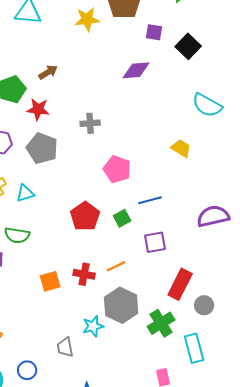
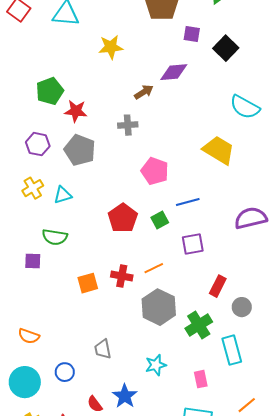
yellow star: (87, 19) -> (111, 47), moved
brown arrow: (48, 72) -> (144, 92), moved
yellow trapezoid: (181, 148) -> (219, 150), size x1.6
red rectangle: (180, 284) -> (218, 286), size x0.7
cyan star: (93, 326) -> (156, 365), moved

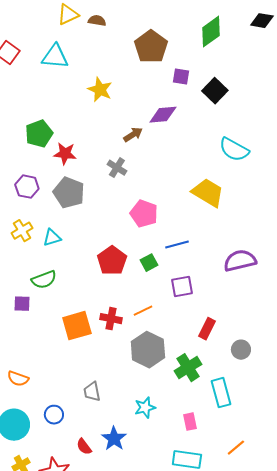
yellow star: (111, 47) -> (100, 90), turned 30
gray cross: (128, 125) -> (117, 168), turned 36
green semicircle: (55, 237) -> (44, 280), turned -30
orange square: (88, 283) -> (77, 326), size x1.4
gray circle: (242, 307) -> (241, 350), moved

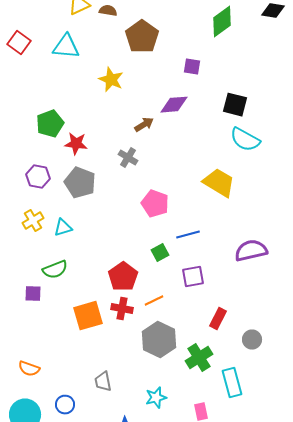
brown pentagon: (151, 47) -> (142, 37), moved
black square: (215, 91) -> (235, 105), moved, turned -30
red pentagon: (112, 261) -> (123, 277), moved

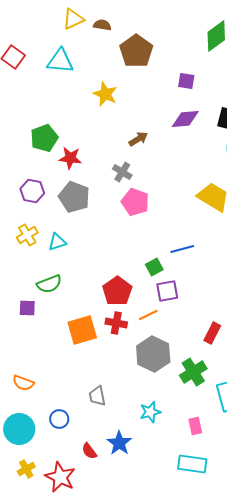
purple diamond: (174, 105) -> (185, 119), moved
pink pentagon: (155, 204) -> (135, 202), moved
purple square: (193, 277) -> (167, 291), moved

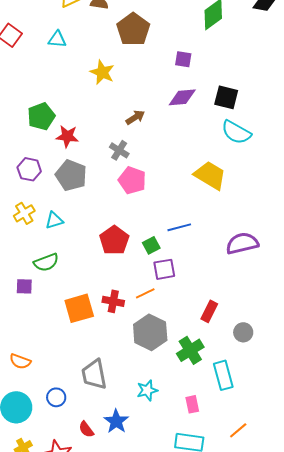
cyan triangle: (60, 61) -> (57, 39), size x0.7
red pentagon: (117, 291) -> (114, 240), moved
gray trapezoid: (97, 396) -> (94, 374), size x1.5

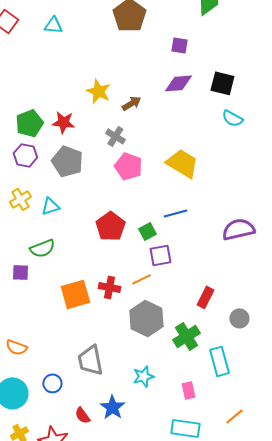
yellow star: (102, 72) -> (98, 91), moved
green pentagon: (41, 116) -> (29, 123), moved
cyan semicircle: (236, 132) -> (232, 118), size x0.7
yellow trapezoid: (210, 175) -> (182, 163), moved

